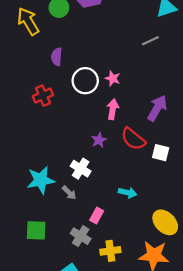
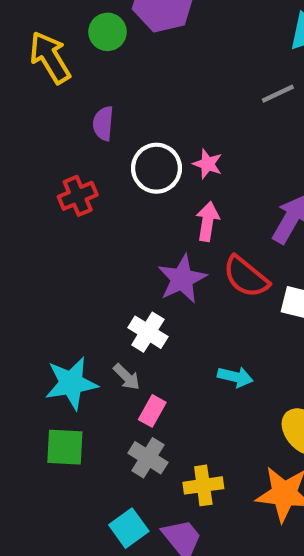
purple star: (99, 140) -> (182, 279), size x1.6
cyan star: (41, 180) -> (71, 383), moved
pink rectangle: (97, 215) -> (152, 411), moved

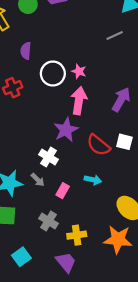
pink arrow: (208, 221) -> (79, 101), size x1.4
red semicircle: (246, 277) -> (98, 145), moved
pink rectangle: (152, 411) -> (63, 191), moved
cyan square: (129, 528) -> (21, 257), moved

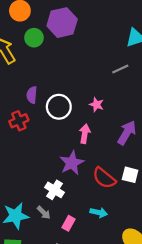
purple semicircle: (26, 51) -> (32, 95), moved
pink star: (79, 71) -> (97, 105), moved
pink arrow: (79, 101) -> (85, 134), size x0.7

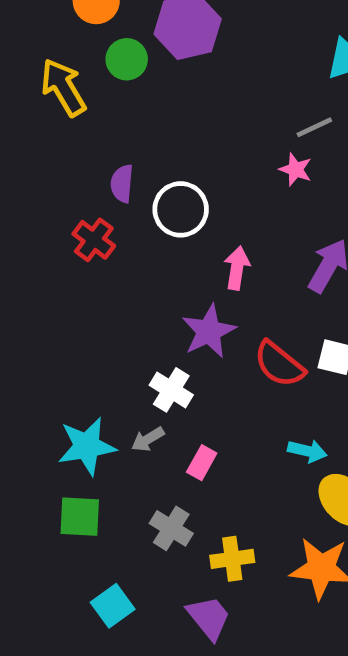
pink star: (97, 105) -> (296, 169), moved
red cross: (19, 121) -> (94, 240), turned -30
gray arrow: (44, 213) -> (148, 439), turned 104
cyan arrow: (99, 213) -> (307, 451), moved

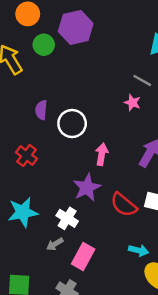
gray line: (314, 127) -> (142, 80), turned 54
red cross: (94, 240) -> (26, 156), moved
cyan star: (87, 446) -> (23, 212), moved
pink rectangle: (202, 463) -> (83, 256), size x1.5

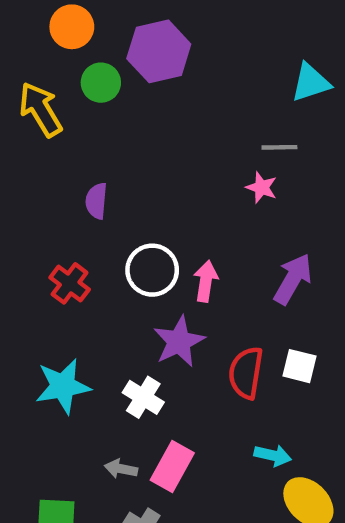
gray line: (142, 80) -> (279, 147), turned -30
white circle: (72, 124) -> (152, 270), moved
red semicircle: (124, 205) -> (246, 373), turned 60
gray arrow: (55, 244) -> (121, 469), moved, turned 42

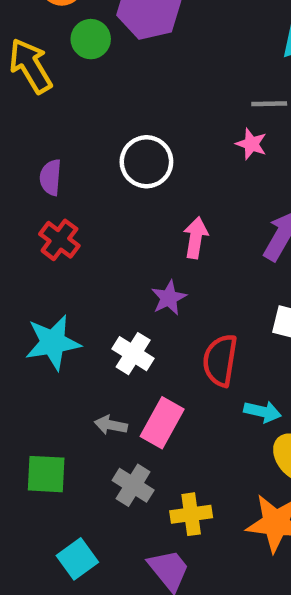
purple semicircle: (96, 201) -> (51, 177), moved
white circle: (152, 270) -> (146, 162), moved
purple star: (179, 342) -> (169, 298), size x0.7
red semicircle: (246, 373) -> (220, 360), moved

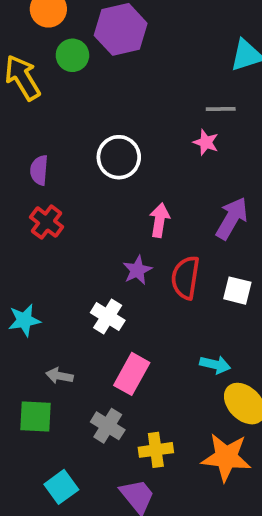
cyan star: (53, 342) -> (24, 320), moved, size x0.7
red semicircle: (220, 360) -> (185, 278), moved
gray arrow: (111, 425) -> (59, 376), moved

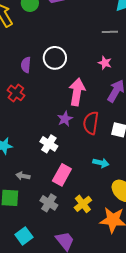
pink star: (206, 142) -> (105, 63), moved
purple semicircle: (39, 170) -> (26, 65), moved
pink arrow: (160, 220) -> (77, 92), size x1.5
cyan arrow: (215, 365) -> (101, 163), moved
yellow cross: (156, 450) -> (83, 204), moved, turned -30

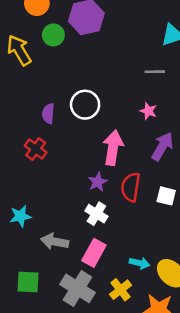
white cross: (49, 144) -> (96, 214), moved
cyan arrow: (101, 163) -> (140, 263), moved
gray arrow: (23, 176) -> (55, 242), moved, size x1.5
gray cross: (49, 203) -> (77, 288), size x1.5

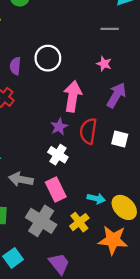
pink rectangle: (94, 253) -> (56, 189), turned -55

